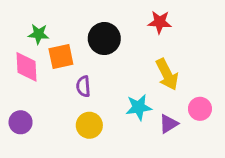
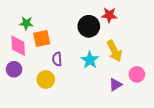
black circle: (104, 39) -> (89, 26), moved
cyan star: (139, 107) -> (90, 60), moved, turned -30
purple circle: (21, 122) -> (14, 69), moved
yellow circle: (89, 125) -> (46, 80), moved

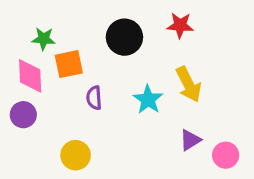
black circle: (89, 26) -> (124, 37), moved
pink circle: (137, 74) -> (226, 155), moved
yellow circle: (46, 80) -> (76, 155), moved

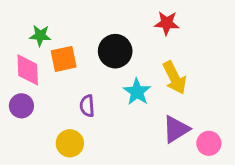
black circle: (124, 37) -> (115, 51), moved
purple semicircle: (94, 98) -> (87, 106), moved
purple triangle: (190, 140) -> (176, 129), size x1.4

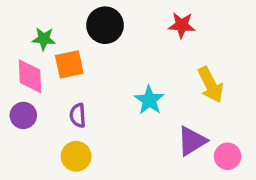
black circle: (115, 51) -> (105, 25), moved
yellow arrow: (174, 78) -> (211, 85), moved
purple semicircle: (87, 106) -> (78, 115), moved

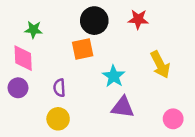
black circle: (105, 25) -> (94, 21), moved
orange square: (69, 64) -> (83, 49), moved
purple triangle: (192, 141) -> (123, 107), moved, turned 40

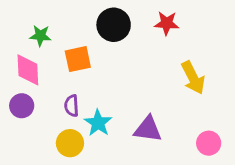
orange square: (83, 49) -> (78, 59), moved
cyan star: (114, 76) -> (98, 123), moved

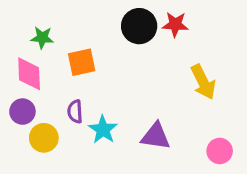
black circle: (114, 25) -> (139, 26), moved
yellow circle: (70, 143) -> (44, 138), moved

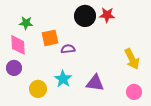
yellow arrow: (203, 82) -> (132, 59), moved
purple semicircle: (75, 112) -> (68, 49), moved, turned 88
yellow circle: (44, 138) -> (38, 89), moved

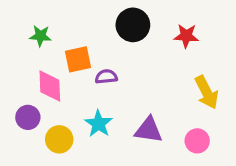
red star: (107, 15) -> (186, 36), moved
pink diamond: (18, 45) -> (50, 86), moved
purple circle: (14, 68) -> (28, 117), moved
pink circle: (134, 92) -> (197, 141), moved

